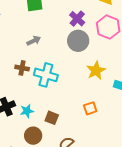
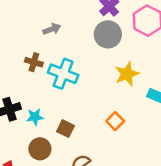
orange square: (90, 108) -> (115, 121), turned -32

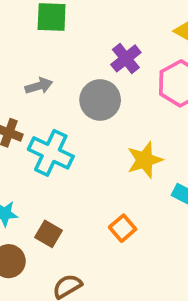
gray circle: (108, 34) -> (100, 100), moved

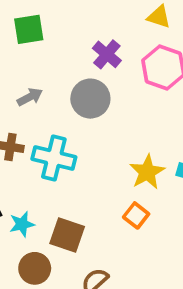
yellow star: (145, 160) -> (147, 172), moved
brown square: (48, 234) -> (67, 235), size x1.4

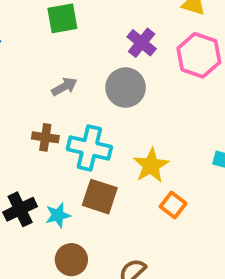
yellow star: (147, 172) -> (151, 165), moved
brown square: (67, 235) -> (100, 197), moved

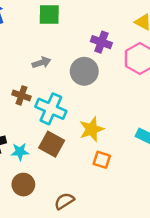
purple cross: (142, 43) -> (101, 42), turned -30
orange square: (173, 205) -> (102, 160), turned -30

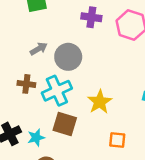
gray circle: (84, 71) -> (68, 57), moved
cyan cross: (51, 109) -> (57, 91), turned -36
orange square: (102, 160) -> (117, 140), moved

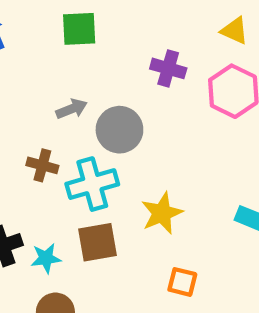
brown square: (65, 124) -> (98, 242), turned -35

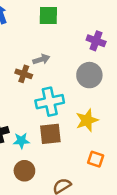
gray circle: (119, 130) -> (89, 75), moved
brown cross: (42, 165) -> (24, 74), moved

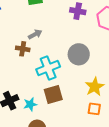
gray circle: (89, 75) -> (79, 54), moved
yellow star: (87, 120) -> (95, 87), moved

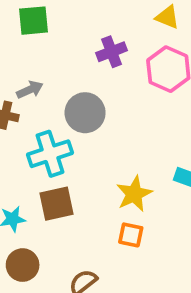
purple cross: (78, 11) -> (112, 52), turned -35
gray circle: (79, 54) -> (85, 113), moved

